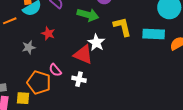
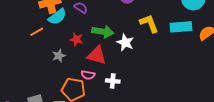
green arrow: (88, 15) -> (103, 32), moved
red triangle: (83, 55) -> (97, 55), moved
pink semicircle: (55, 70) -> (88, 75), turned -32

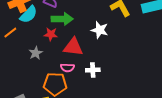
green arrow: (103, 32) -> (62, 19), moved

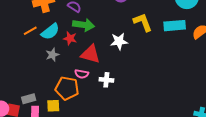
cyan semicircle: (29, 15) -> (50, 32), moved
white star: (100, 30) -> (119, 41), turned -30

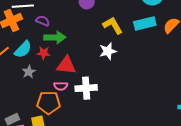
white star: (119, 41) -> (108, 51), moved
white cross: (106, 80) -> (86, 88), size x1.5

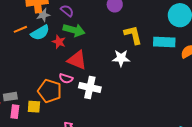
gray star: (29, 72) -> (43, 15), moved

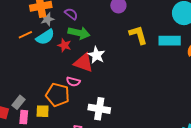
white star: (121, 58) -> (96, 55), moved, turned 30
white cross: (90, 87) -> (99, 109), moved
gray rectangle: (10, 97) -> (18, 102), turned -40

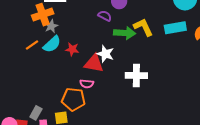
purple semicircle: (71, 14) -> (105, 16), moved
green arrow: (79, 33) -> (125, 33), moved
white cross: (99, 109) -> (136, 76), moved

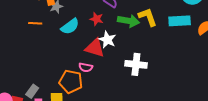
cyan semicircle: (52, 44) -> (70, 26), moved
orange line: (32, 45) -> (35, 23), turned 32
red star: (72, 49) -> (97, 19), moved

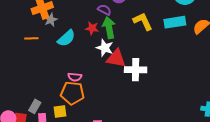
green arrow: (128, 21) -> (109, 28), moved, turned -105
red triangle: (95, 48) -> (116, 58), moved
pink semicircle: (86, 67) -> (75, 77), moved

